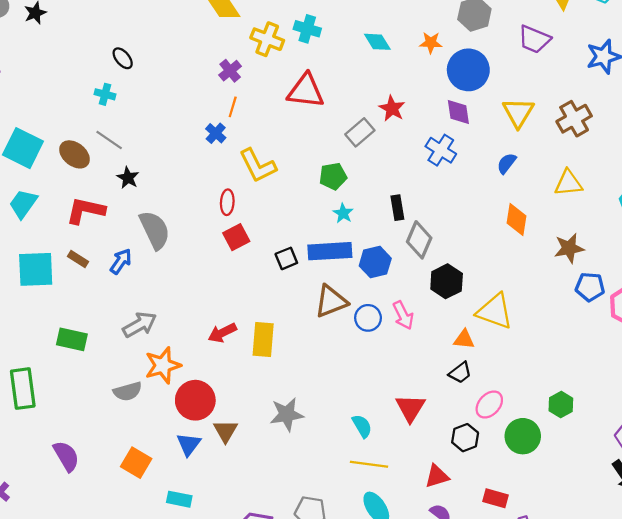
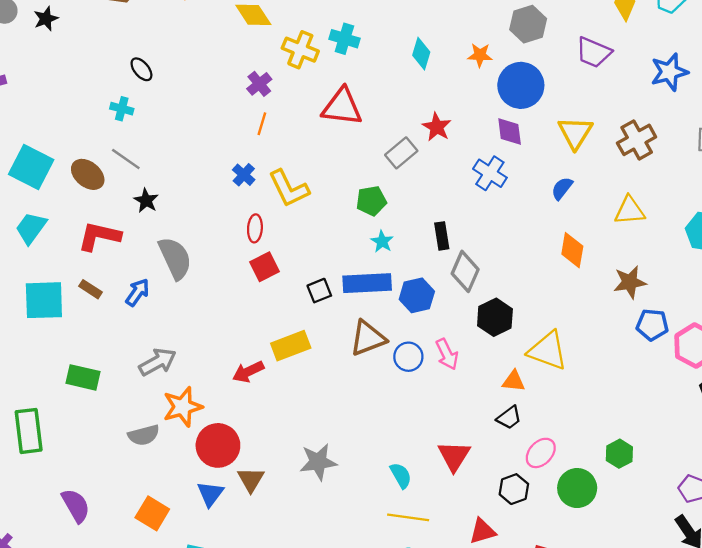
cyan diamond: (377, 42) -> (421, 54), turned 48
blue cross: (216, 133) -> (244, 175), moved
yellow rectangle: (263, 340) -> (291, 346), moved, turned 64

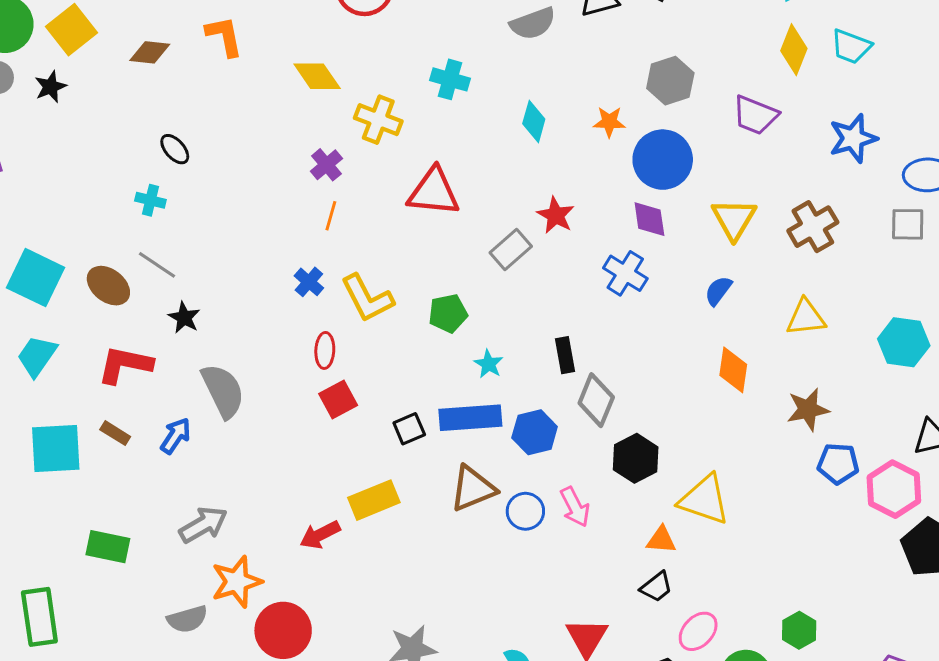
cyan cross: (344, 39) -> (450, 79), moved
green pentagon: (371, 201) -> (448, 313), moved

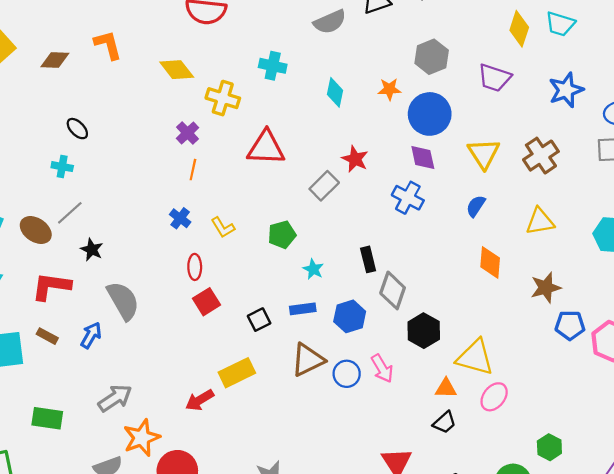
gray line: (157, 265) -> (70, 213), turned -72
yellow L-shape: (367, 298) -> (223, 227), size x0.6
blue rectangle: (470, 418) -> (303, 309), size x0.6
pink ellipse: (698, 631) -> (494, 397), moved

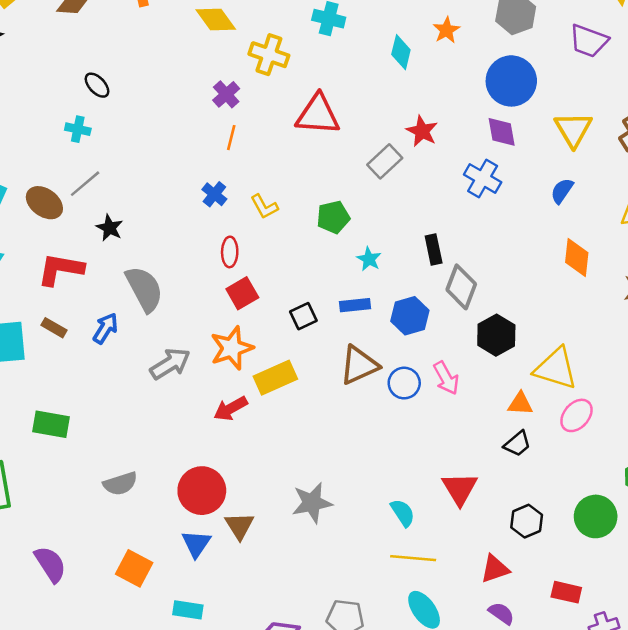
orange star: (389, 89) -> (446, 30), moved, turned -30
gray arrow: (115, 398) -> (170, 364), moved
orange star: (142, 438) -> (232, 348), moved

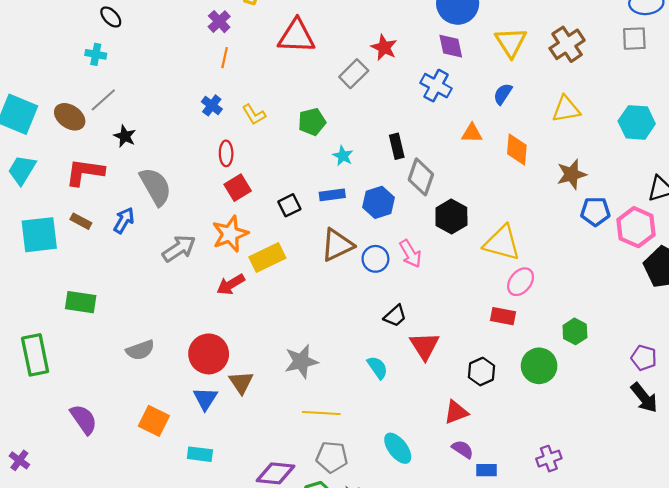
orange triangle: (520, 404) -> (472, 133), moved
black trapezoid: (517, 444) -> (395, 316), moved
yellow line: (413, 558) -> (321, 413), moved
red rectangle: (566, 592) -> (503, 316), moved

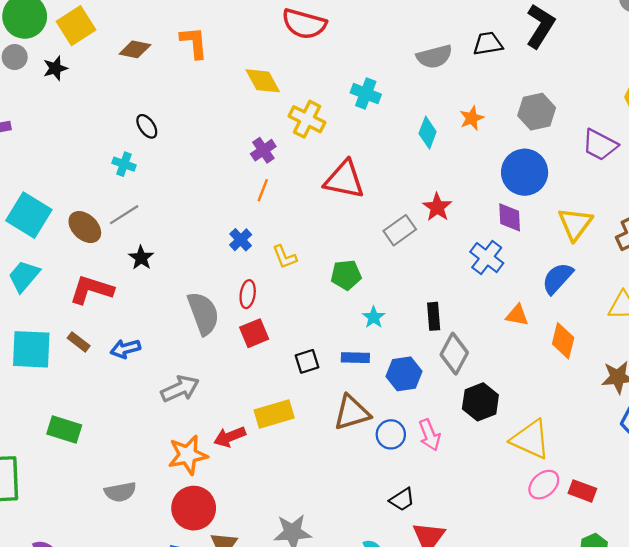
blue semicircle: (503, 94) -> (558, 278), size x1.4
gray semicircle: (156, 187) -> (203, 313), moved
blue arrow: (124, 220) -> (125, 349), turned -145
orange star: (230, 234) -> (188, 455), moved
red rectangle: (503, 316) -> (582, 491), moved

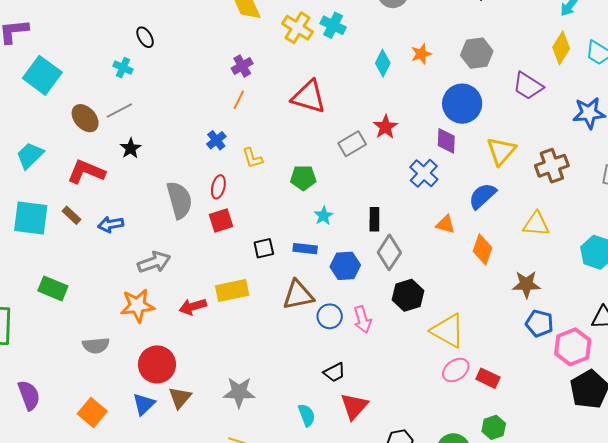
yellow cross: (307, 119) -> (298, 28), moved
cyan square: (29, 215) -> (42, 75), moved
orange star: (188, 455) -> (137, 305), moved

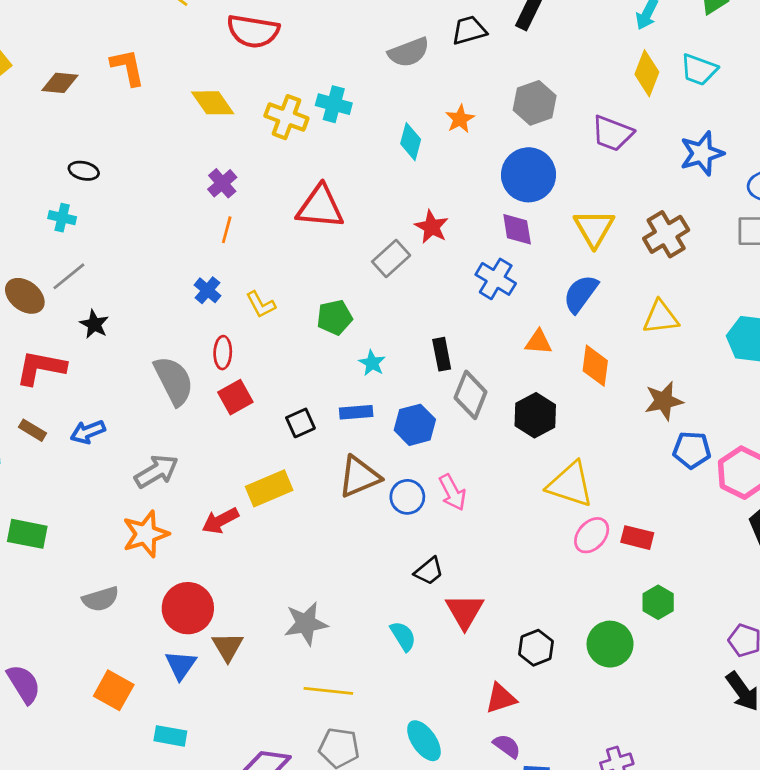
black ellipse: (145, 37) -> (84, 171), turned -35
black hexagon: (408, 295) -> (535, 415), moved

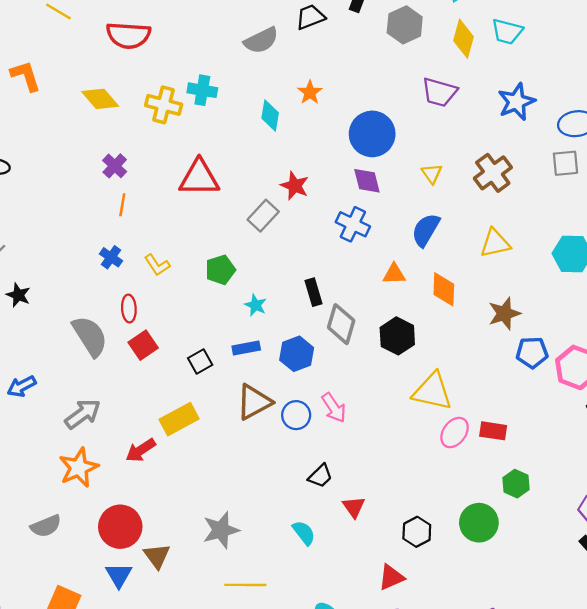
gray hexagon: (535, 103) -> (405, 25), moved
yellow triangle: (594, 228) -> (432, 174), size x0.6
red triangle: (465, 611) -> (354, 507), size x0.7

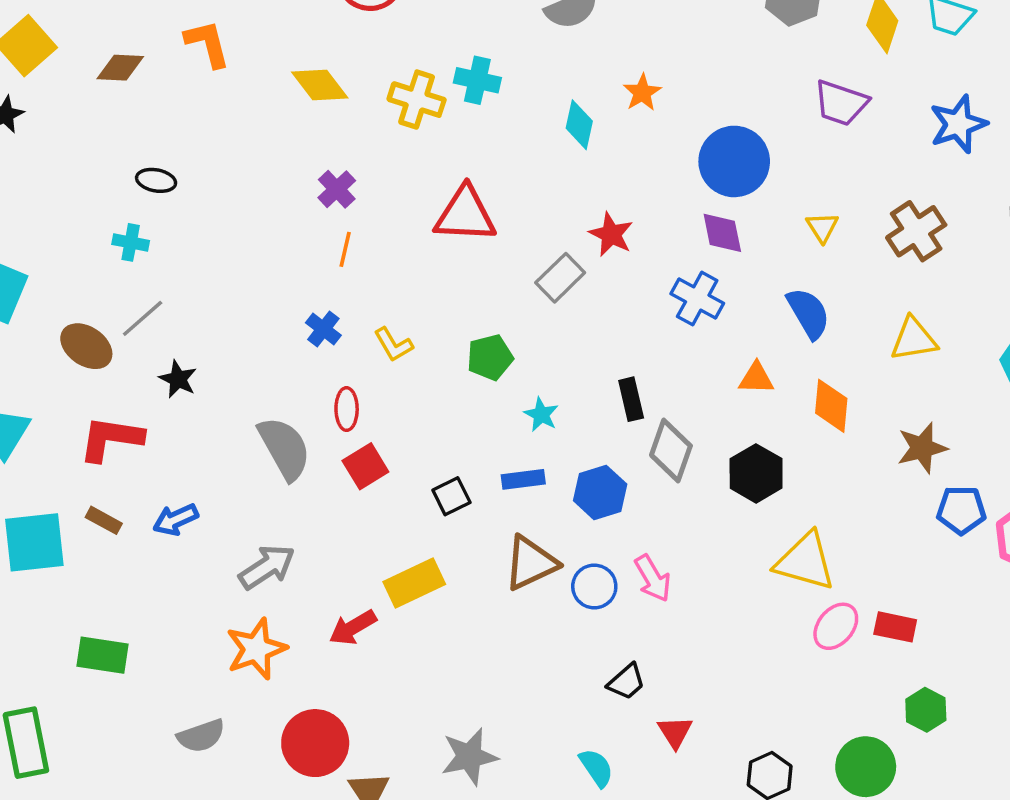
blue semicircle: (426, 230) -> (808, 313), turned 116

